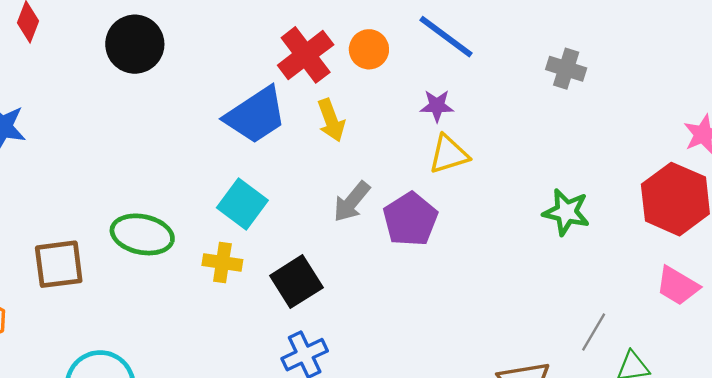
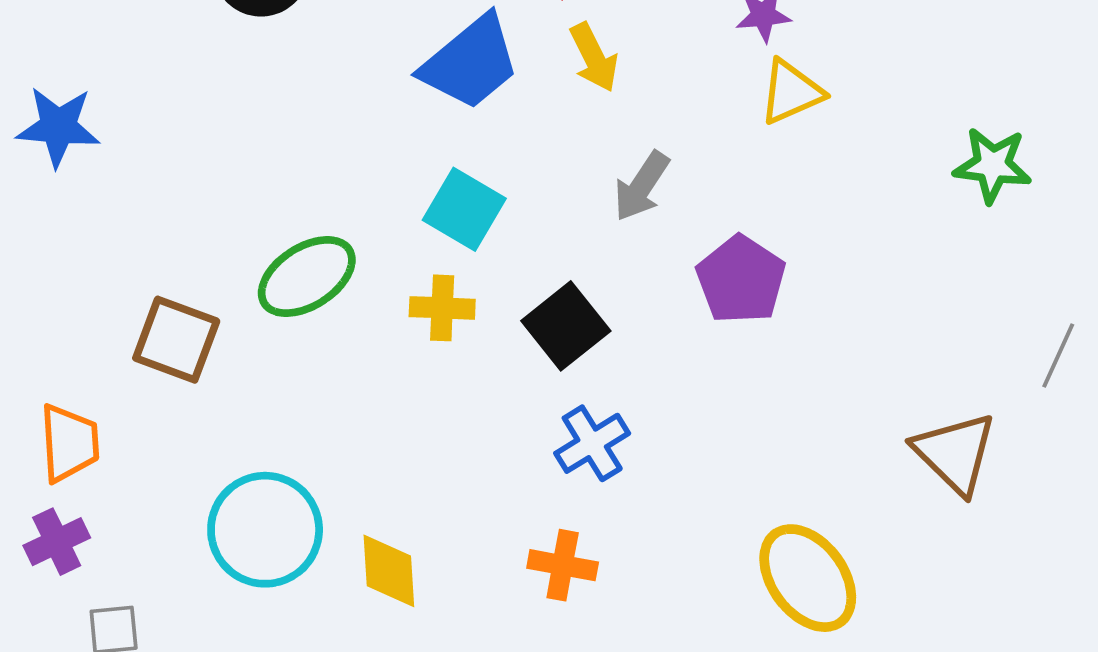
purple pentagon: (410, 219) -> (741, 280), moved
green ellipse: (142, 234) -> (307, 277), turned -38
brown square: (59, 264) -> (176, 340), turned 34

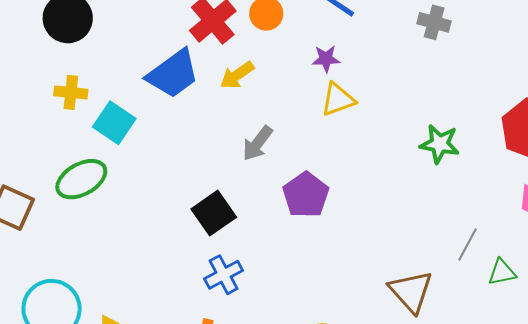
yellow arrow: (594, 57) -> (237, 75), turned 78
cyan square: (464, 209) -> (114, 123), moved
yellow cross: (442, 308) -> (71, 92), moved

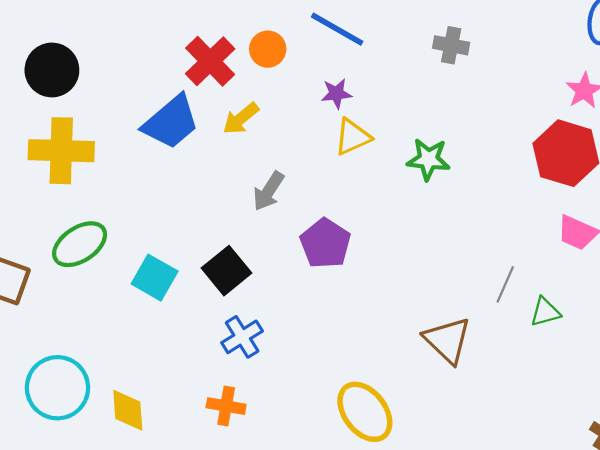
yellow cross: (71, 92) -> (61, 151), size x1.8
cyan square: (114, 123) -> (155, 278), moved
green star: (440, 144) -> (428, 159), moved

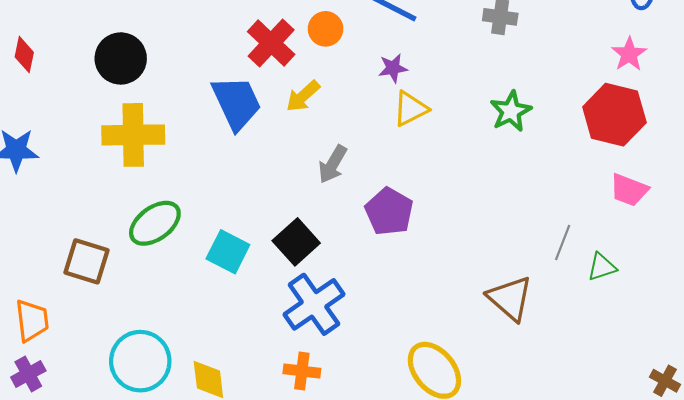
blue trapezoid: (171, 122) -> (237, 103), turned -72
green star: (428, 159) -> (511, 111), moved, turned -30
blue cross: (242, 337) -> (314, 304), size x1.5

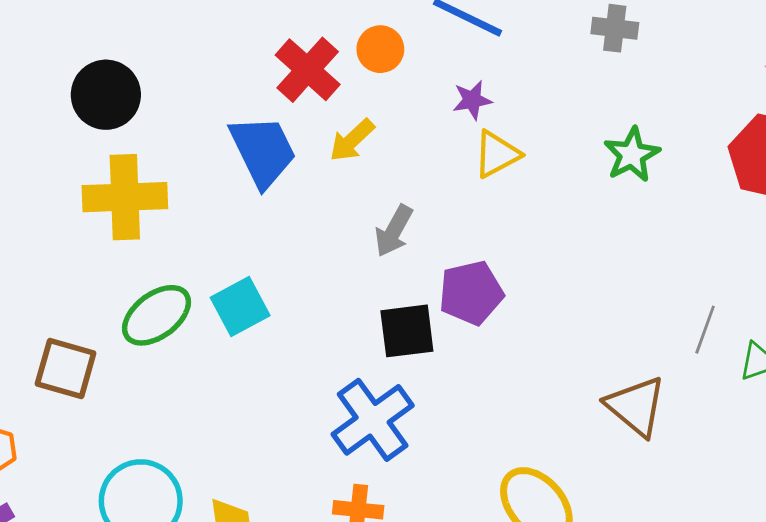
purple pentagon: (389, 211) -> (471, 293), turned 30
black square: (296, 242) -> (407, 331), moved, turned 36
cyan square: (228, 252) -> (240, 306), moved, turned 36

